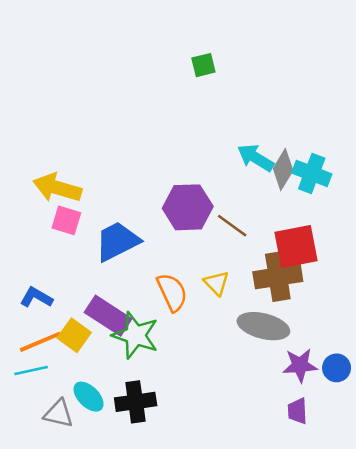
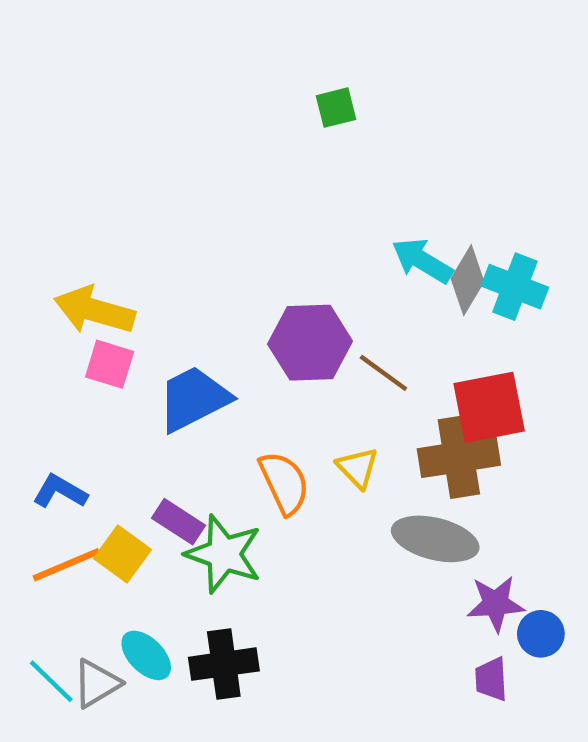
purple rectangle: (108, 316) -> (179, 522), size x0.7
blue circle: (337, 368) -> (541, 634), moved
cyan line: (31, 370) -> (51, 681), moved, turned 56
gray triangle: (59, 414) -> (97, 683), turned -44

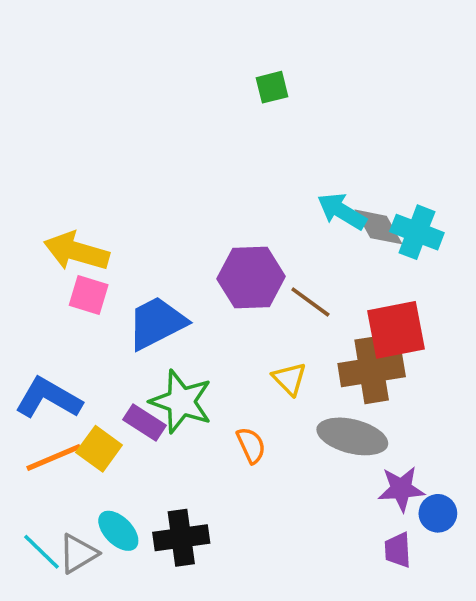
gray diamond: (468, 280) -> (379, 227), turned -60
orange semicircle: (284, 483) -> (251, 445), moved, size x0.7
blue L-shape: (60, 491) -> (48, 398), size x1.5
green star: (224, 554) -> (181, 402), moved

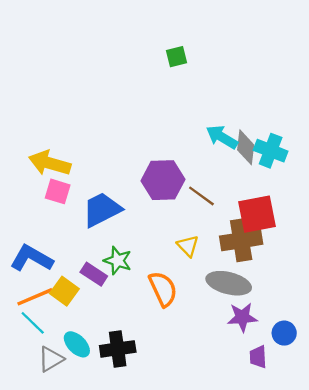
gray diamond: (379, 227) -> (246, 147), turned 36
green star: (181, 402) -> (118, 261), size x0.7
orange semicircle: (251, 445) -> (163, 289), size x1.5
purple star: (401, 489) -> (242, 317), moved
cyan line: (41, 552) -> (33, 323), moved

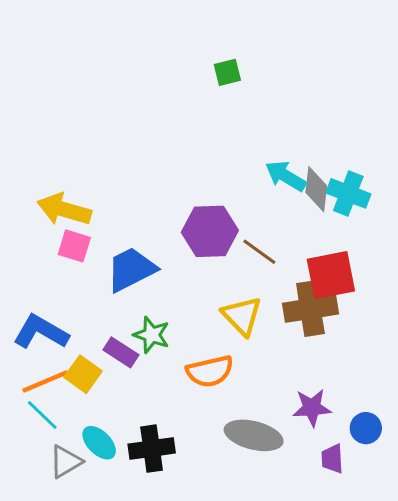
yellow triangle: (188, 246) -> (242, 316), size x1.4
gray ellipse: (229, 283) -> (254, 435), moved
orange semicircle: (163, 289) -> (210, 371), turned 102

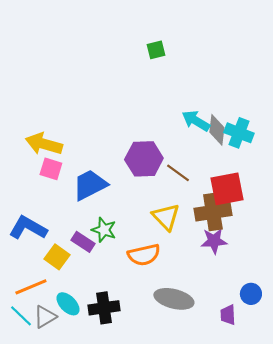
orange line: (45, 381) -> (31, 287), moved
purple star: (312, 408) -> (214, 241), moved
cyan line: (42, 415) -> (21, 316), moved

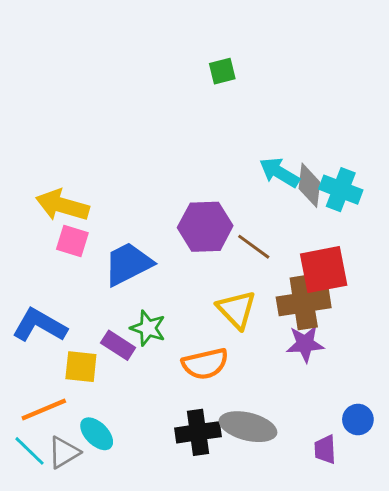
yellow square: (57, 257) -> (81, 367), turned -30
black cross: (104, 308) -> (198, 432), moved

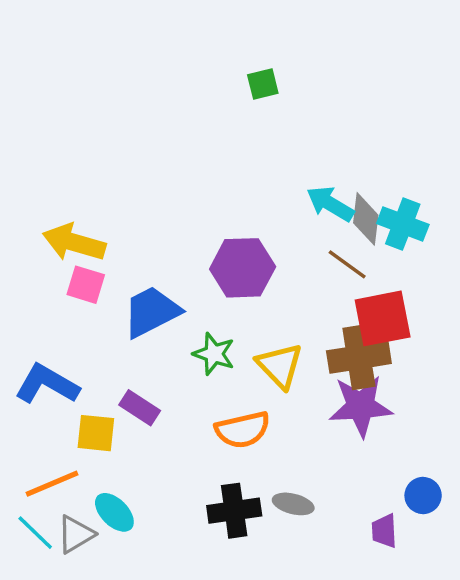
brown line: (254, 247) -> (347, 264), moved
green star: (148, 328) -> (214, 354), moved
purple star: (305, 344) -> (361, 406), size x1.4
gray ellipse: (248, 427) -> (293, 504), size x0.6

